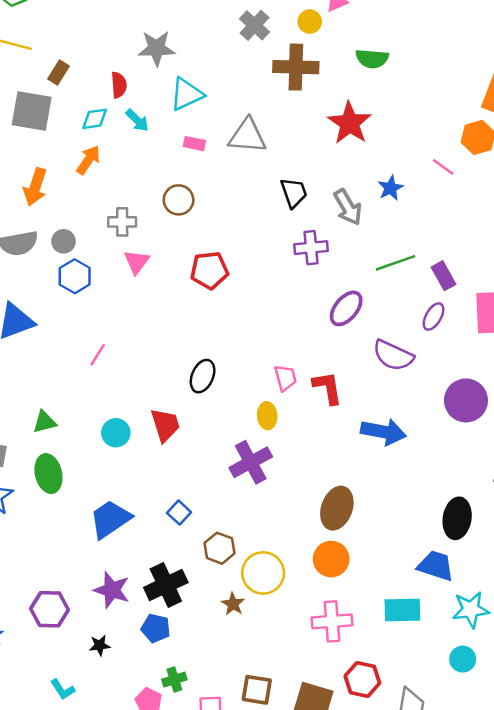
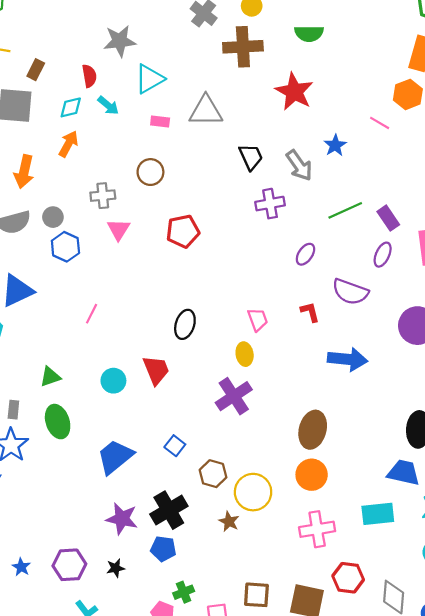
purple ellipse: (346, 308) -> (305, 254), size x0.7
red L-shape: (328, 388) -> (310, 312), moved, size x0.7
purple hexagon: (49, 609) -> (69, 565), moved

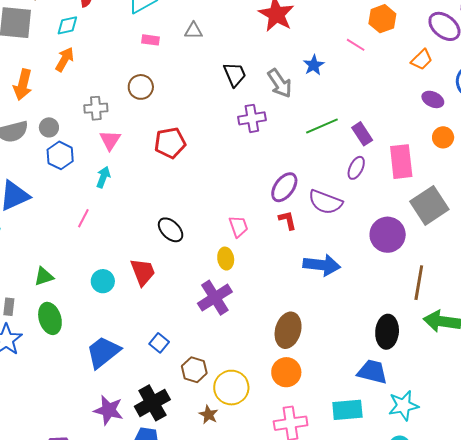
cyan arrow: (108, 106) -> (103, 177), moved, turned -110
gray triangle: (206, 111) -> (193, 31), size x0.6
purple ellipse: (305, 254) -> (284, 187), moved, size x1.4
black ellipse: (185, 324) -> (171, 230), turned -64

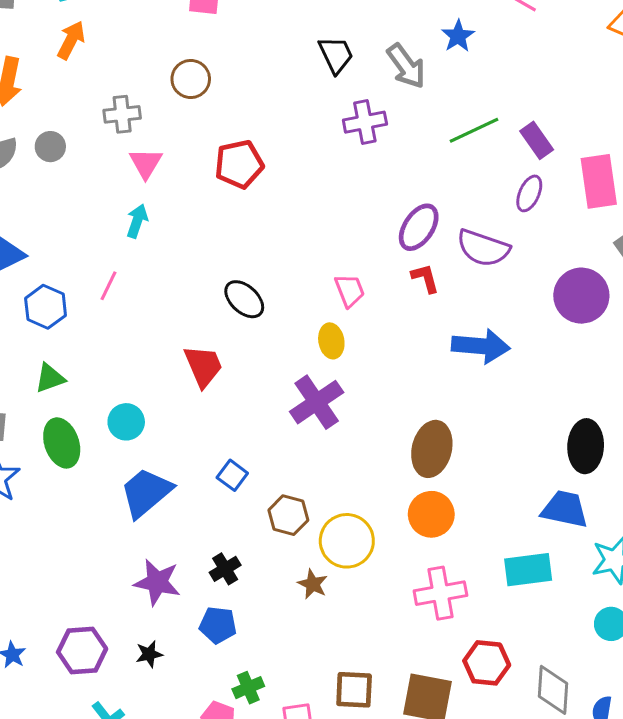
blue hexagon: (60, 155) -> (46, 307), moved
cyan circle: (103, 281) -> (126, 422), moved
black cross: (152, 403) -> (225, 569), size x0.6

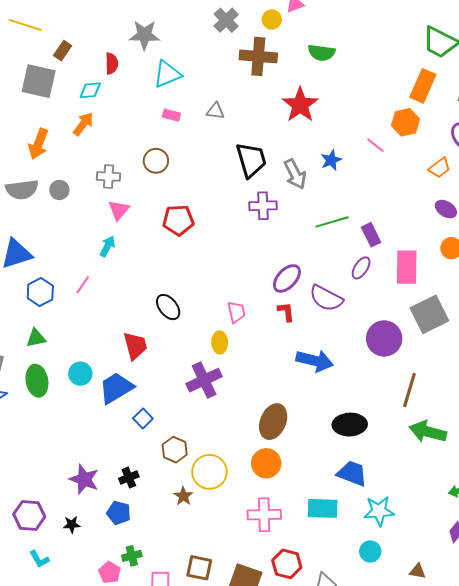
black trapezoid: (336, 55) -> (251, 160), size x1.4
black ellipse: (586, 446) -> (350, 425), moved, turned 76
blue trapezoid: (146, 493) -> (116, 388), moved

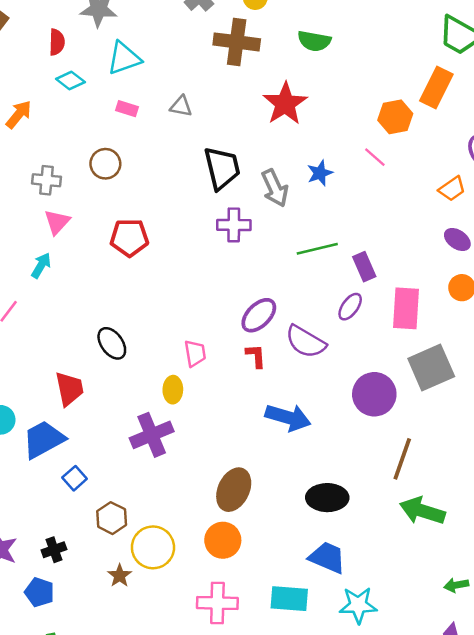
cyan diamond: (90, 90) -> (70, 81), moved, turned 40
orange hexagon: (405, 122) -> (395, 117), moved

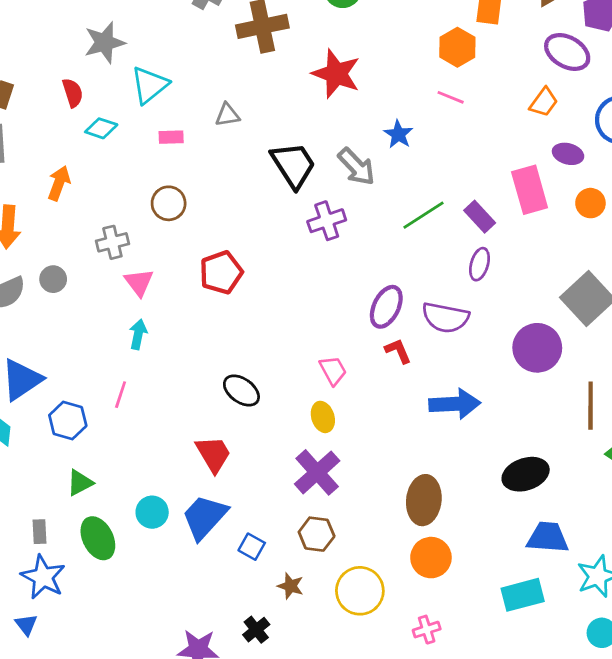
pink rectangle: (406, 308) -> (530, 190), moved
brown hexagon: (112, 518) -> (317, 534), moved
brown star: (120, 576) -> (291, 586), moved
pink cross: (217, 603) -> (427, 630), moved, size x0.6

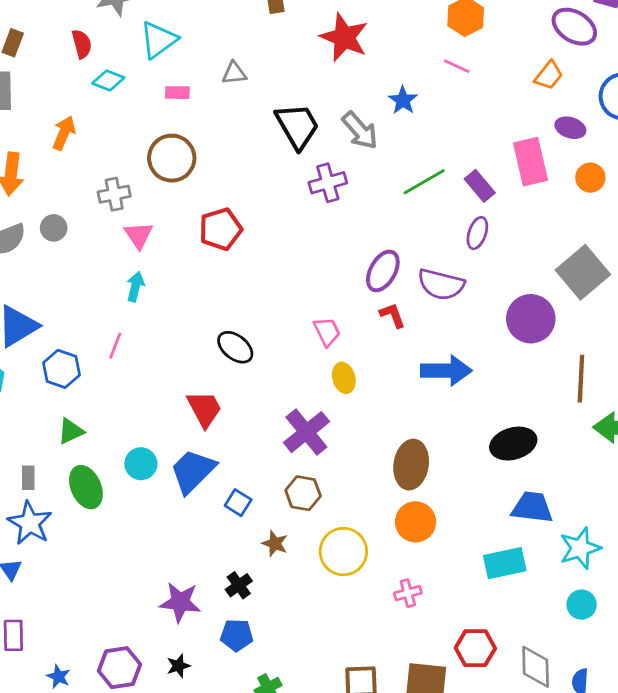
brown circle: (169, 203) -> (172, 158), size x1.4
yellow ellipse: (323, 417) -> (344, 378), moved

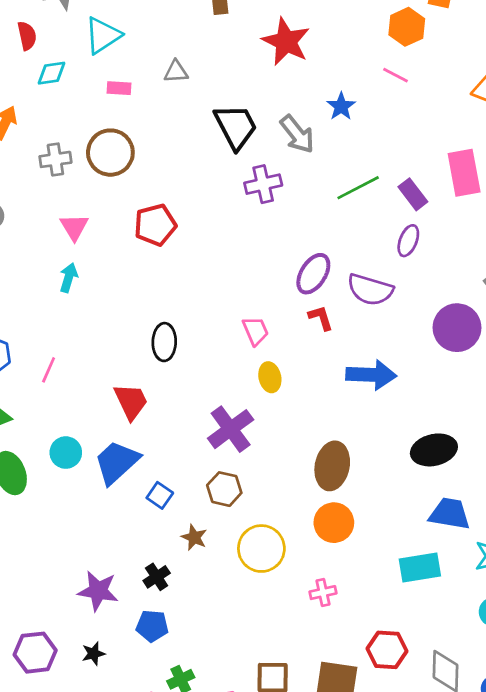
cyan diamond: (108, 81) -> (51, 73), turned -32
gray cross: (114, 194) -> (55, 159), moved
pink line: (115, 346) -> (49, 370), moved
black ellipse: (235, 347) -> (164, 342), turned 51

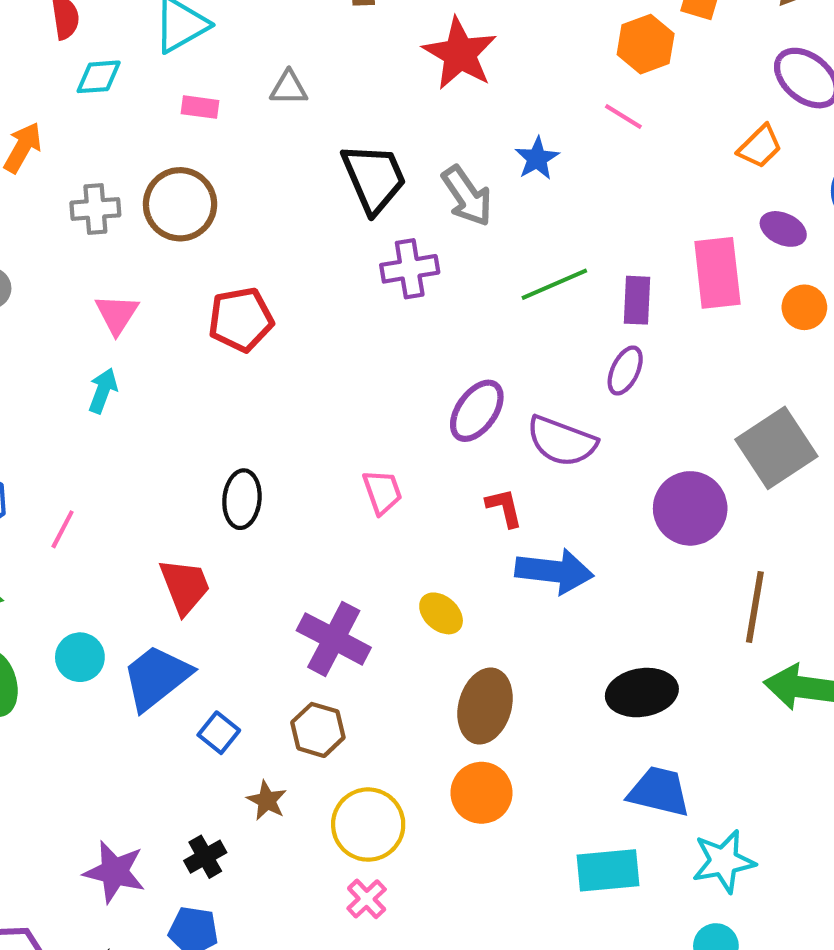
purple rectangle: (413, 194) -> (637, 300), turned 36
red L-shape: (321, 318) -> (504, 508), moved
yellow ellipse: (270, 377) -> (441, 613), moved, turned -40
purple cross: (231, 429) -> (334, 639), turned -30
pink cross: (323, 593) -> (367, 899), moved, turned -35

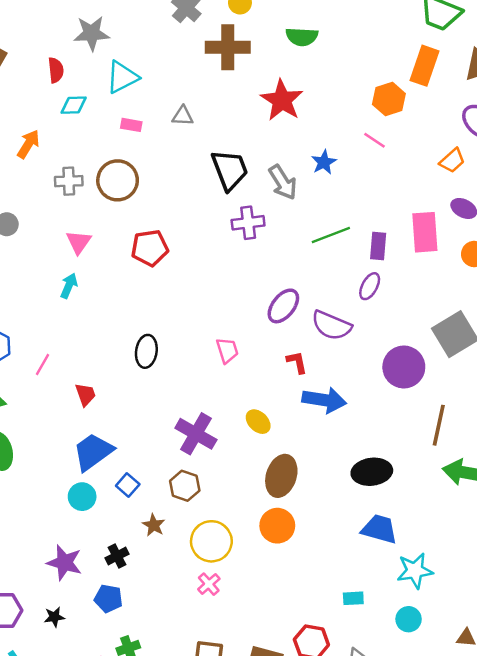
red trapezoid: (185, 586) -> (85, 394), moved, size x0.7
cyan circle: (80, 657) -> (82, 497), moved
cyan rectangle: (608, 870) -> (353, 598), moved, size x0.6

